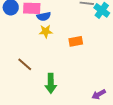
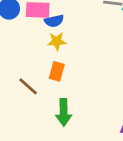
orange rectangle: (76, 41) -> (57, 71), moved, turned -64

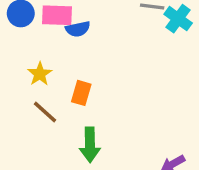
yellow star: (57, 41) -> (40, 74), moved, turned -30

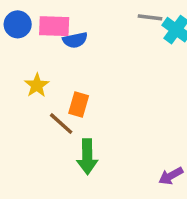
brown line: (45, 112) -> (61, 124), moved

